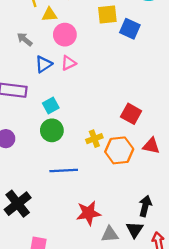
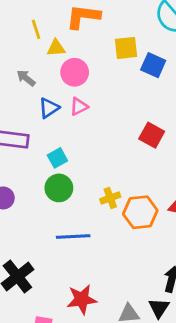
red square: (131, 114) -> (152, 135), moved
red star: (88, 213) -> (82, 299), moved

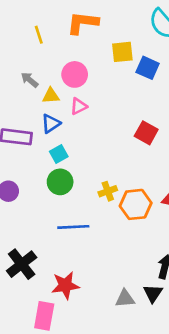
yellow triangle: (56, 48) -> (51, 96), moved
blue triangle: (49, 108) -> (51, 124), moved
red star: (82, 299) -> (65, 285), moved

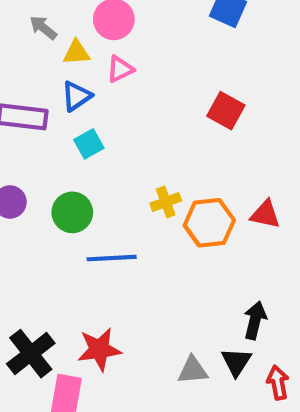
green circle: (60, 182) -> (72, 212), moved
black cross: (22, 264) -> (31, 354), moved

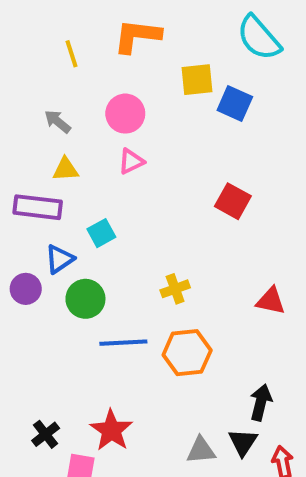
yellow triangle: (76, 53) -> (66, 169), moved
blue triangle: (76, 96) -> (60, 259), moved
orange hexagon: (209, 223) -> (187, 353), moved
red star: (99, 349) -> (111, 430), turned -30
black cross: (31, 354) -> (46, 434), size x0.6

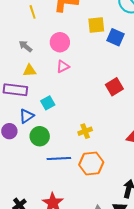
red square: (233, 201) -> (114, 87), turned 30

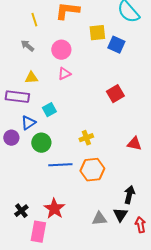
gray arrow: (26, 46) -> (27, 46), moved

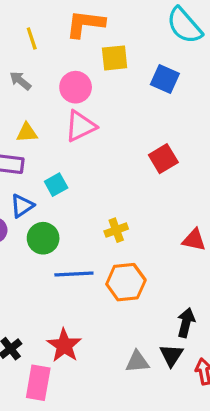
yellow square: (97, 33) -> (115, 58), moved
pink triangle: (64, 74) -> (80, 126), size x1.5

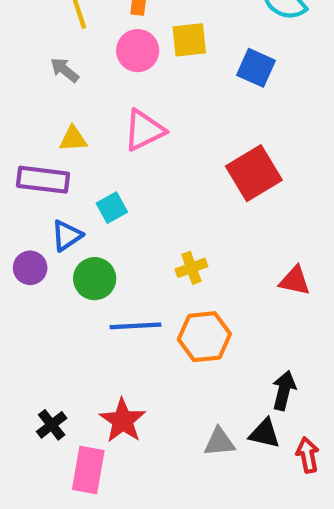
pink circle: (76, 87) -> (138, 51), moved
red square: (163, 159) -> (254, 173), size x1.4
black triangle: (171, 355) -> (265, 433), turned -50

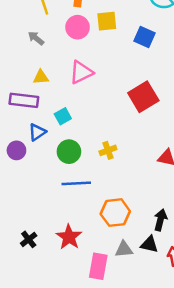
green circle: (95, 279) -> (69, 152), moved
orange hexagon: (204, 337) -> (115, 213), moved
pink rectangle: (88, 470) -> (98, 266), moved

